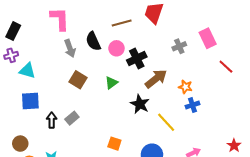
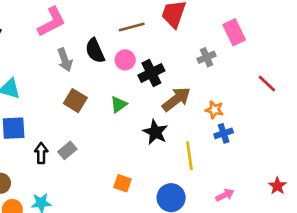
pink L-shape: (60, 19) -> (52, 22), turned 65
pink rectangle: (208, 38) -> (234, 32), moved
yellow line: (166, 122) -> (189, 156), turned 35

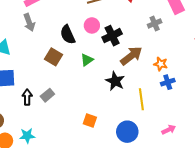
black semicircle: (95, 51) -> (68, 35), moved
gray arrow: (65, 60) -> (29, 22), moved

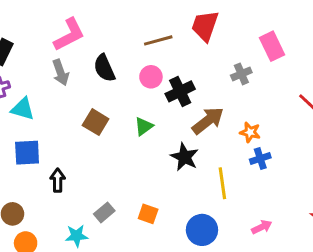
black semicircle: (68, 35) -> (104, 68), moved
gray rectangle: (47, 95) -> (104, 212), moved
cyan star: (27, 136) -> (77, 236), moved

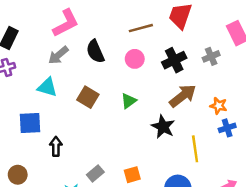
gray arrow: (61, 72) -> (58, 55), turned 70
black cross: (180, 91) -> (174, 60), moved
cyan triangle: (23, 109) -> (47, 87), moved
orange square: (148, 214) -> (132, 175), turned -35

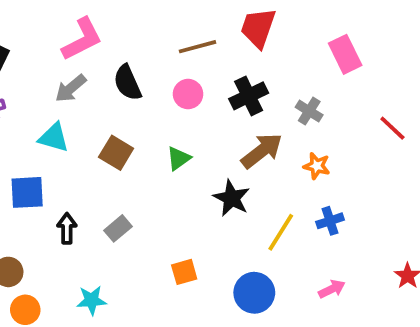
gray cross: (211, 56) -> (309, 111), moved, turned -35
blue cross: (227, 128) -> (330, 221), moved
yellow line: (195, 149) -> (281, 232), turned 40
gray rectangle: (95, 173) -> (118, 228), moved

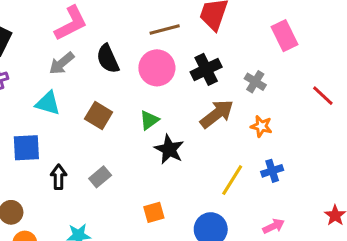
pink circle: (188, 94) -> (157, 68), size x1.5
black star: (232, 198) -> (169, 149), moved

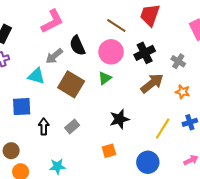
brown line: (165, 30) -> (116, 26), turned 48
gray arrow: (62, 63) -> (54, 56), moved
brown square: (99, 116) -> (71, 84), size x1.4
green triangle: (149, 120) -> (105, 78), moved
black star: (169, 149) -> (119, 119), moved, turned 30

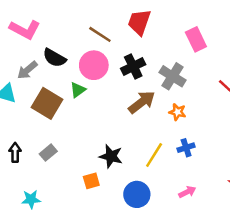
pink L-shape: (52, 21) -> (25, 30), turned 55
black semicircle: (77, 46) -> (54, 58), turned -36
gray cross: (178, 61) -> (173, 76), size x1.5
green triangle: (105, 78) -> (78, 90), moved
black star: (119, 119) -> (111, 156), moved, turned 30

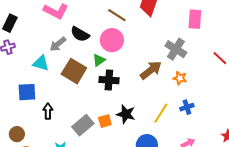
pink rectangle: (196, 39) -> (195, 19), turned 30
black cross: (133, 66) -> (109, 80), moved, turned 30
gray rectangle: (48, 153) -> (83, 125), moved, size x1.5
orange square: (91, 181) -> (105, 121), moved

